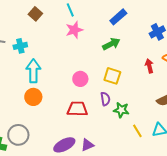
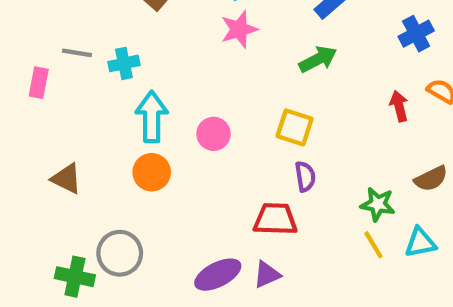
yellow square: (112, 76) -> (295, 127), moved
pink circle: (80, 79) -> (214, 134), moved
red trapezoid: (77, 109) -> (275, 219), moved
green star: (121, 110) -> (378, 204), moved

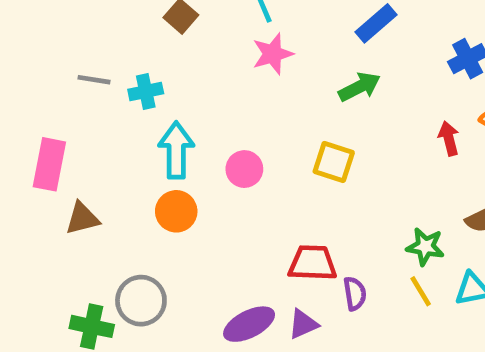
pink rectangle: (39, 83) -> (49, 164), moved, size x1.5
purple semicircle: (305, 176) -> (355, 294), moved
brown triangle: (66, 179) -> (82, 218), turned -40

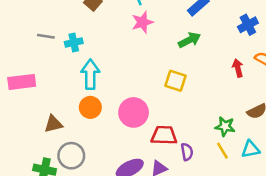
pink rectangle: (49, 164) -> (22, 82), turned 72
pink circle: (244, 169) -> (134, 112), moved, size x1.5
brown triangle: (82, 218) -> (53, 124), moved

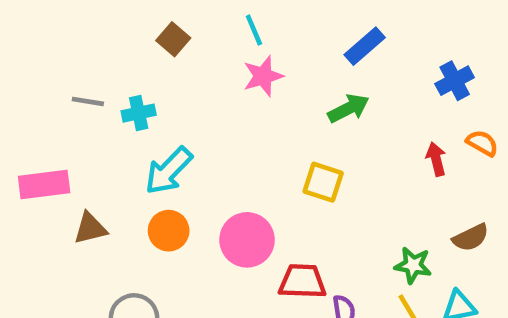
cyan arrow: (90, 74) -> (169, 171), turned -136
brown triangle: (53, 124) -> (90, 228), moved

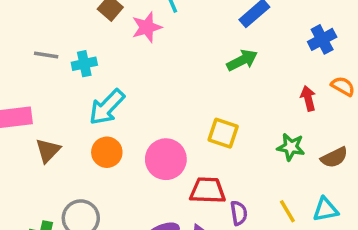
pink star: (263, 76) -> (147, 27), moved
yellow square: (323, 182) -> (223, 133), moved
brown triangle: (90, 228) -> (48, 150), turned -32
green star: (413, 265) -> (291, 147), moved

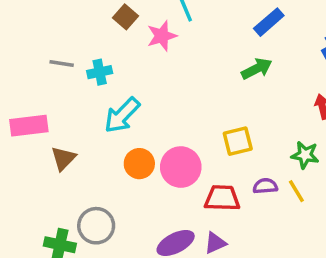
yellow square: (223, 133) -> (238, 141), turned -32
orange circle: (107, 152) -> (139, 164), moved
yellow line: (287, 211) -> (296, 191), moved
purple semicircle: (239, 213) -> (265, 186), moved, turned -85

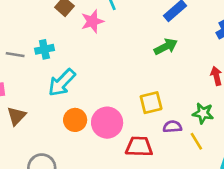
gray line: (62, 63) -> (15, 55), moved
purple semicircle: (265, 186) -> (172, 127), moved

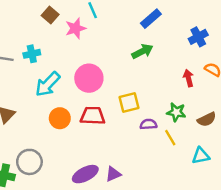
pink circle: (107, 123) -> (89, 78), moved
red trapezoid: (139, 147) -> (93, 116), moved

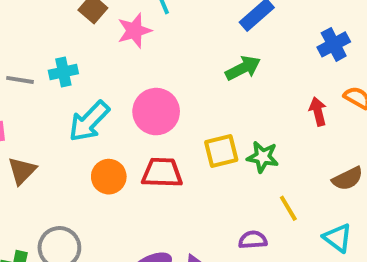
green star: (176, 112) -> (263, 157), moved
purple semicircle: (148, 124) -> (253, 240), moved
cyan triangle: (201, 156) -> (338, 238), turned 48

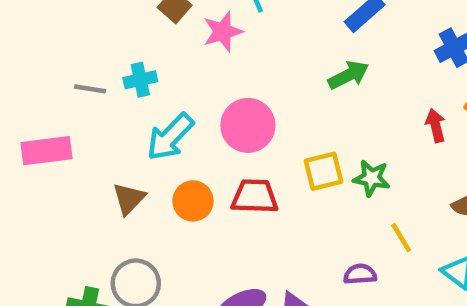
brown triangle: (22, 171) -> (129, 199), moved

